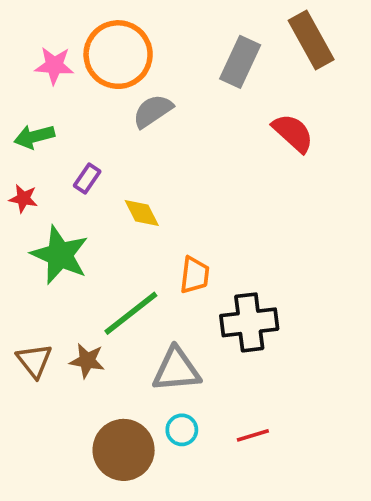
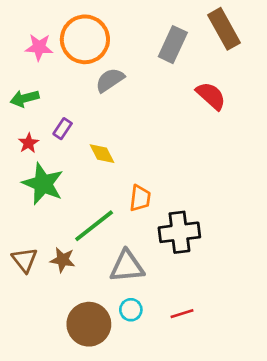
red star: (23, 199) -> (28, 143), moved, turned 30

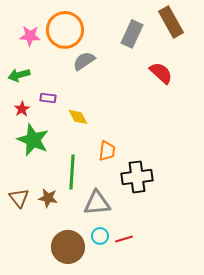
purple rectangle: (63, 129) -> (48, 98), turned 63
green line: (94, 226) -> (72, 172), turned -48
red line: (182, 314) -> (124, 239), moved

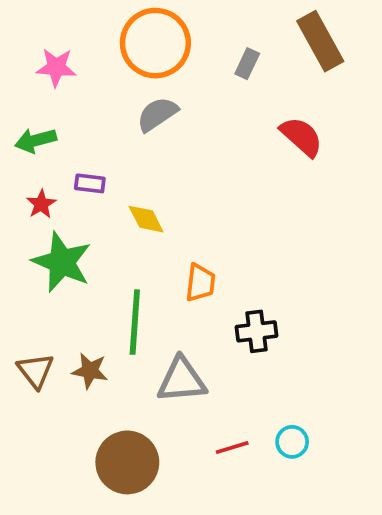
orange circle: (65, 30) -> (155, 43), moved
gray rectangle: (132, 34) -> (247, 64), size x0.6
black cross: (137, 177) -> (257, 331), size x0.7
cyan circle: (100, 236) -> (292, 442), moved

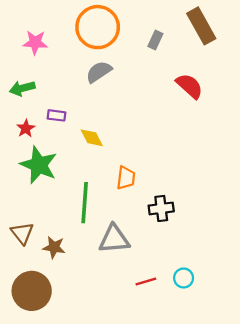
brown star: (90, 371) -> (54, 247), moved
brown circle: (127, 462) -> (32, 291), moved

